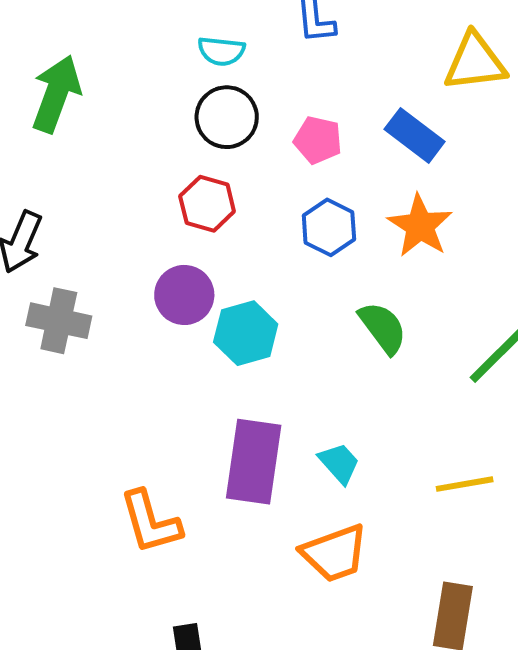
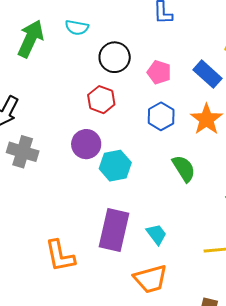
cyan semicircle: (221, 51) -> (77, 27), moved

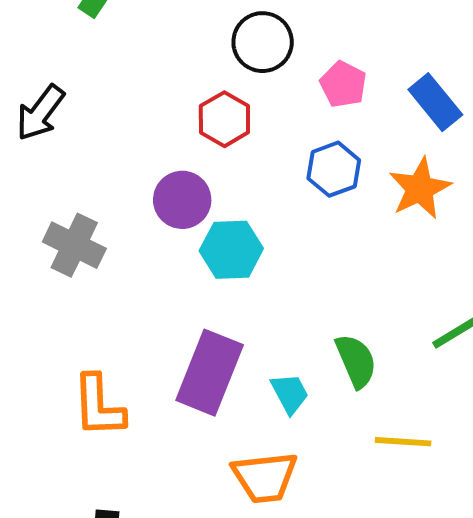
gray cross: (23, 152) -> (74, 245), moved
green semicircle: (184, 169) -> (356, 361), moved

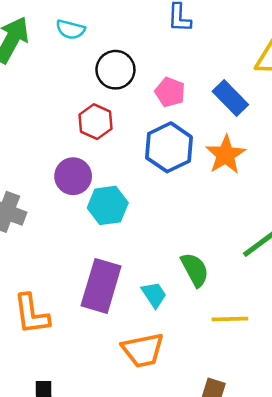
blue hexagon: (334, 169) -> (169, 147), size x1.4

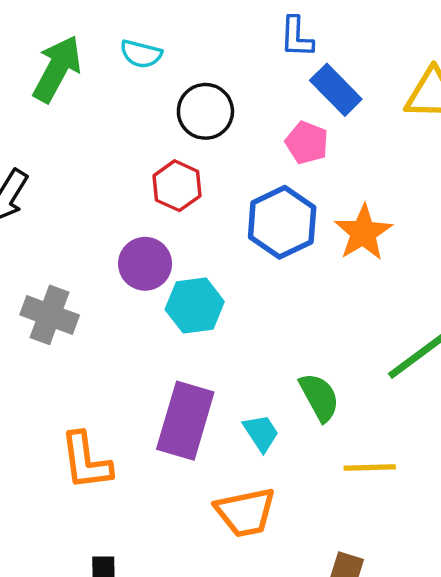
pink pentagon: (170, 92) -> (307, 143), moved
blue rectangle: (230, 98) -> (336, 90), moved

